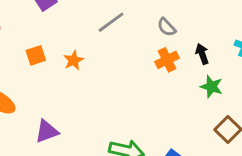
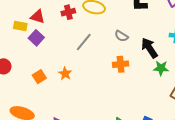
black arrow: (202, 54) -> (149, 48), size x1.5
orange cross: (167, 60) -> (121, 64), moved, turned 35

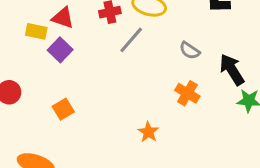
gray line: (84, 42) -> (131, 40), moved
orange cross: (121, 64) -> (187, 93), turned 35
orange star: (65, 74) -> (148, 132), moved

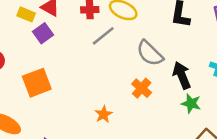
gray semicircle: (190, 50) -> (150, 53), size x1.6
orange square: (63, 109) -> (37, 83), size x1.6

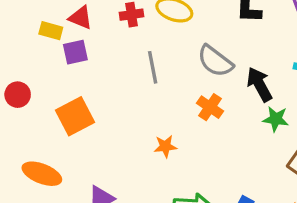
purple square: (43, 33) -> (75, 52), turned 30
gray line: (103, 36) -> (153, 67), moved, turned -55
orange star: (104, 114) -> (165, 146), turned 30

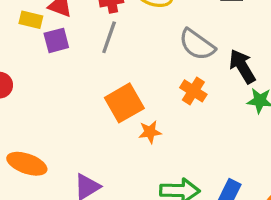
gray line: (153, 67) -> (109, 37), moved, turned 32
orange square: (75, 116) -> (124, 103), moved

